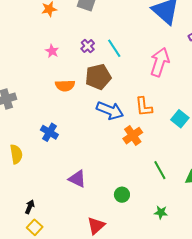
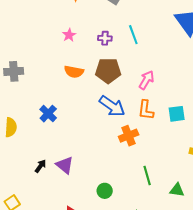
purple cross: (88, 46) -> (105, 38), turned 32
cyan line: (114, 48) -> (133, 35), moved
pink arrow: (160, 62) -> (146, 80), moved, size x0.7
cyan square: (180, 119) -> (177, 114), moved, turned 30
black arrow: (30, 207) -> (41, 166), moved

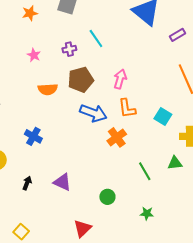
cyan square: (177, 114) -> (163, 116), moved, turned -36
black arrow: (41, 166) -> (27, 183), moved
green triangle: (177, 190) -> (175, 163), moved

